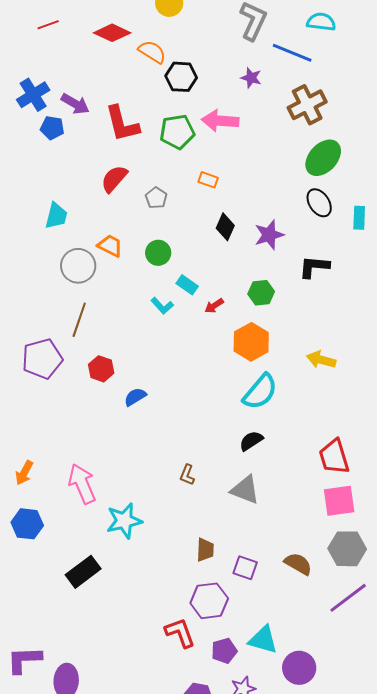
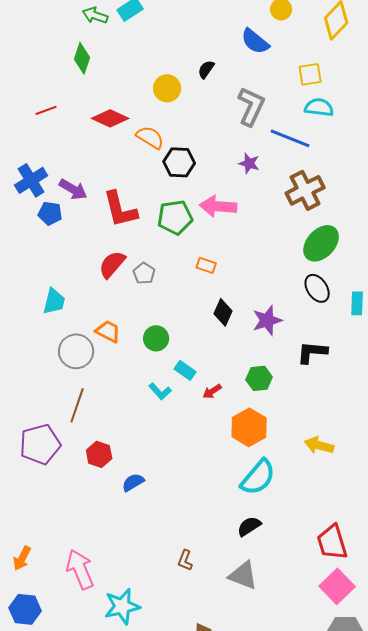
gray pentagon: (156, 198) -> (144, 273), moved
pink square: (339, 501) -> (337, 586), turned -36

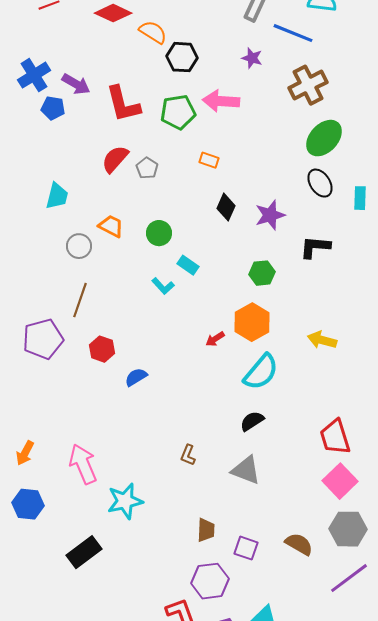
gray circle: (76, 351) -> (79, 246), size x0.7
red arrow: (212, 391) -> (215, 339), moved

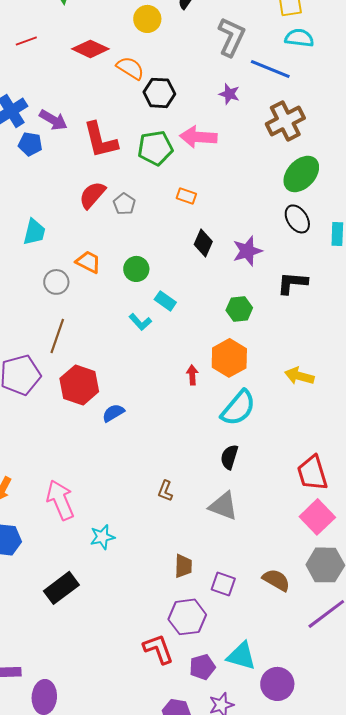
red arrow: (215, 339) -> (192, 375), turned 120
red hexagon: (102, 349) -> (79, 385), size x1.5
black semicircle: (252, 421) -> (229, 457), turned -40
cyan star: (125, 501) -> (102, 537), size x0.7

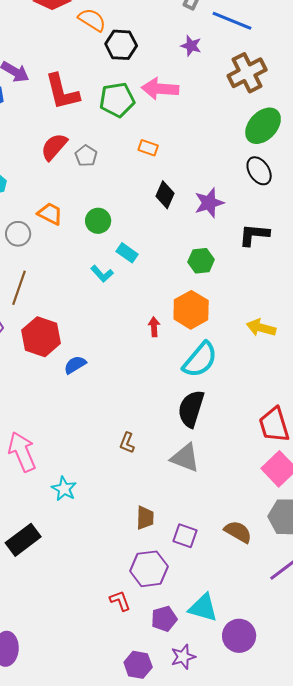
black semicircle: (229, 457) -> (191, 409), size x1.5
cyan star: (102, 537) -> (64, 489), turned -30
red L-shape: (158, 649) -> (120, 601), size x0.7

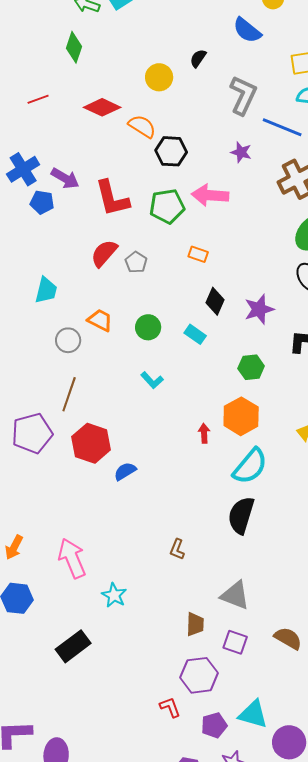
cyan rectangle: (127, 253) -> (195, 334), moved
gray triangle: (185, 458) -> (235, 595), moved

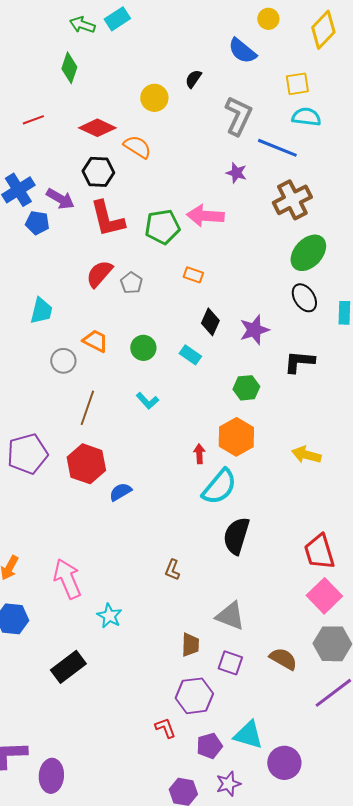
black hexagon: (171, 151) -> (98, 172), moved
brown line: (69, 394) -> (87, 408), moved
cyan semicircle: (250, 466) -> (219, 487), moved

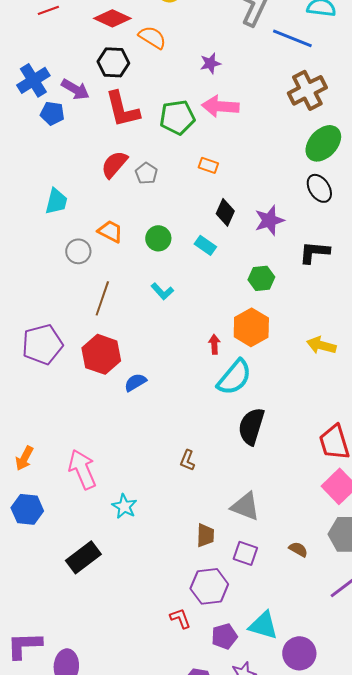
purple star: (236, 173) -> (210, 63), moved, turned -30
brown semicircle: (283, 659) -> (298, 549), size x0.7

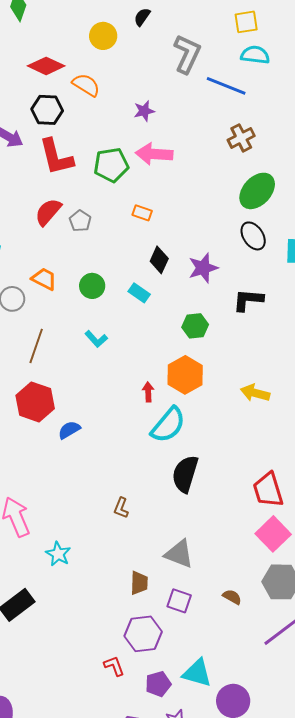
brown cross: (307, 90) -> (241, 138), size x0.7

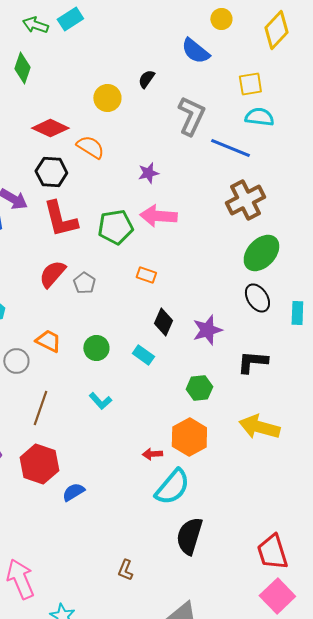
brown cross: (241, 138) -> (245, 200), size x1.4
red arrow: (148, 392) -> (152, 454), turned -90
yellow arrow: (255, 393) -> (259, 427), moved, size x1.4

